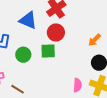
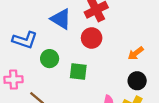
green square: (48, 51) -> (78, 71), moved

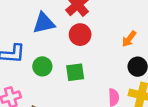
blue triangle: (61, 19) -> (44, 23), turned -30

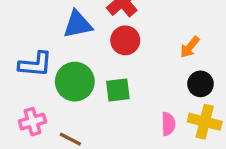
green circle: (42, 66) -> (75, 82), size x1.5

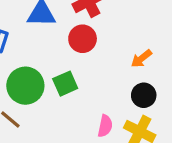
green circle: (75, 82) -> (25, 86), moved
green square: (118, 90) -> (65, 84), turned -30

